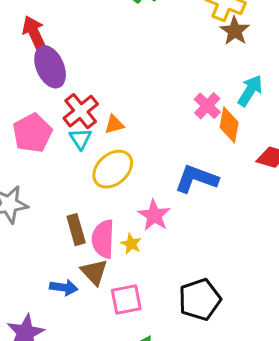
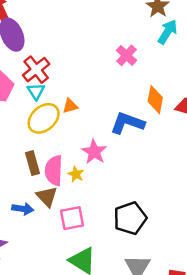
cyan arrow: (250, 91) -> (168, 32), moved
pink cross: (207, 106) -> (126, 55), moved
orange triangle: (114, 125) -> (70, 106), moved
orange diamond: (229, 125) -> (155, 100), moved
yellow ellipse: (113, 169) -> (44, 118), moved

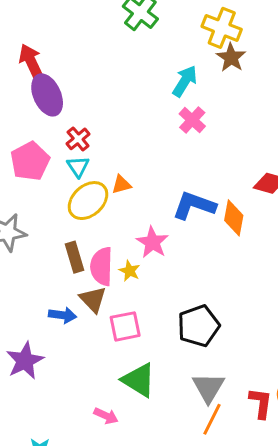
cyan arrow: (168, 32) -> (185, 81), moved
red cross: (36, 70) -> (78, 139), size x0.7
orange diamond: (155, 100) -> (234, 218), moved

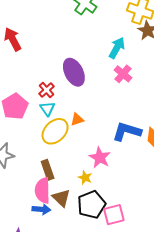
purple ellipse: (47, 95) -> (74, 72), moved
pink semicircle: (102, 266) -> (42, 190), moved
pink square: (125, 326) -> (114, 215), moved
black pentagon: (198, 326) -> (91, 205), moved

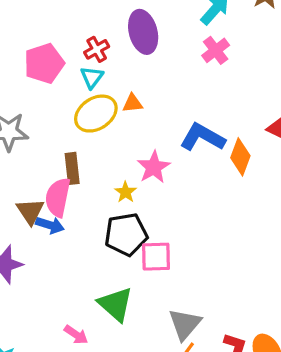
brown triangle: (61, 198) -> (30, 211), moved

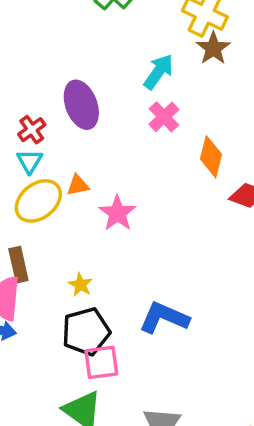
blue L-shape: (202, 137) -> (164, 318), moved
orange diamond: (240, 157) -> (211, 157), moved
pink star: (154, 167) -> (117, 213), moved
pink square: (156, 257) -> (101, 362), moved

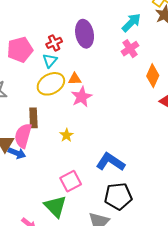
pink star: (117, 213) -> (81, 97), moved
black pentagon: (86, 332) -> (118, 196), moved
pink square: (101, 362) -> (71, 181), turned -30

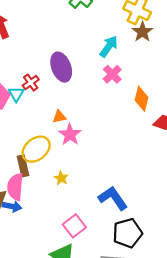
cyan triangle: (50, 61) -> (16, 94), moved
yellow ellipse: (51, 84) -> (36, 149), moved
blue L-shape: (110, 162) -> (113, 198), turned 32

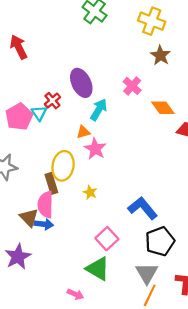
brown star: (142, 32) -> (160, 55), moved
cyan arrow: (109, 46) -> (99, 110), moved
orange diamond: (141, 99) -> (163, 108), turned -45
yellow ellipse: (36, 149) -> (63, 166), turned -36

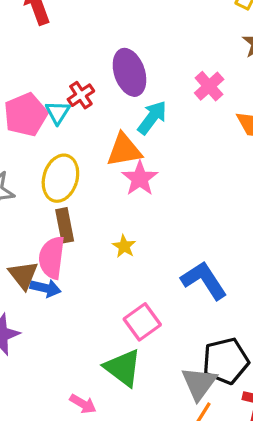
orange triangle: (83, 132) -> (124, 150), size x1.6
yellow ellipse: (63, 166) -> (60, 178), moved
black pentagon: (160, 241) -> (226, 361), moved

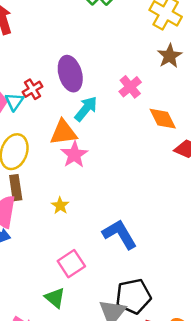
green triangle: (123, 368) -> (55, 298), size x0.7

